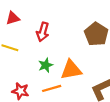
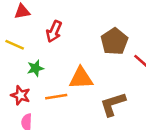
green star: (46, 65) -> (35, 68), moved

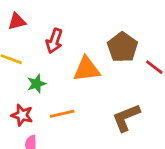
orange triangle: (81, 78) -> (87, 69), moved

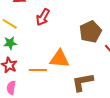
orange triangle: (87, 69) -> (59, 59), moved
green star: (36, 84) -> (10, 43), moved

